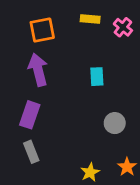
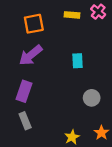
pink cross: (123, 27) -> (98, 12), moved
purple arrow: (38, 70) -> (31, 55), turned -115

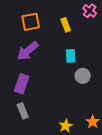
yellow rectangle: (72, 15) -> (66, 25), moved, turned 64
gray circle: (92, 98) -> (83, 76), moved

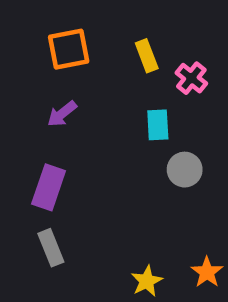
pink cross: (90, 11) -> (191, 78), moved
purple arrow: (28, 51) -> (62, 114), size x0.6

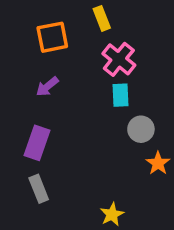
yellow rectangle: (147, 56) -> (102, 18), moved
pink cross: (191, 78) -> (119, 59), moved, size x1.4
orange star: (207, 272) -> (158, 163), moved

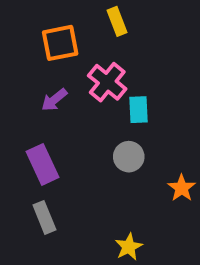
pink cross: (119, 59) -> (107, 82), moved
gray circle: (141, 129) -> (129, 157), moved
purple rectangle: (37, 143) -> (42, 164), turned -44

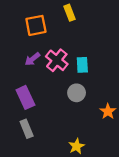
pink cross: (107, 82) -> (57, 60), moved

